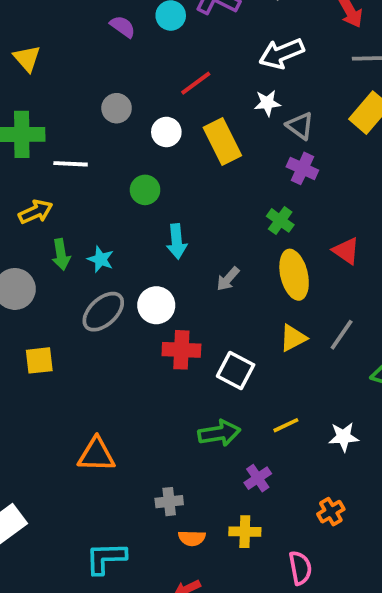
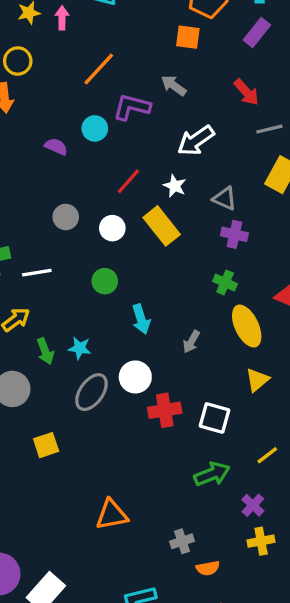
white star: (267, 103) -> (175, 186), moved, turned -30
yellow cross: (245, 532) -> (261, 541), moved

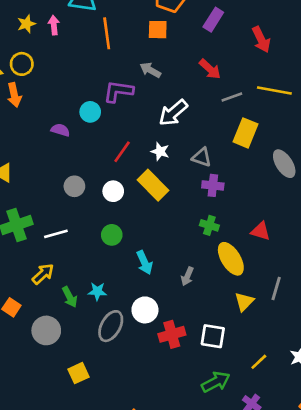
orange line: (99, 69) -> (107, 33), moved, turned -44

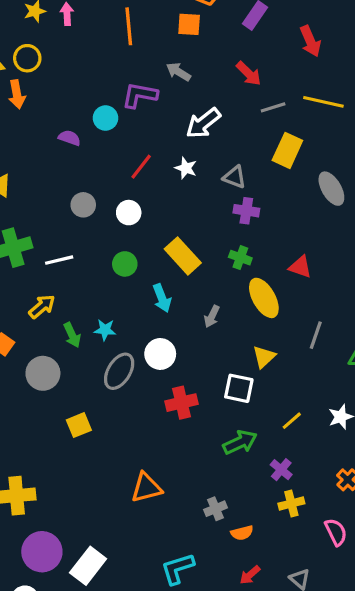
yellow rectangle: (153, 185) -> (183, 256), moved
yellow triangle: (244, 302) -> (264, 357), moved
red cross: (172, 334) -> (181, 403), moved

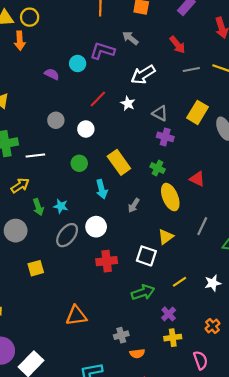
yellow rectangle: (287, 150) -> (198, 112), moved

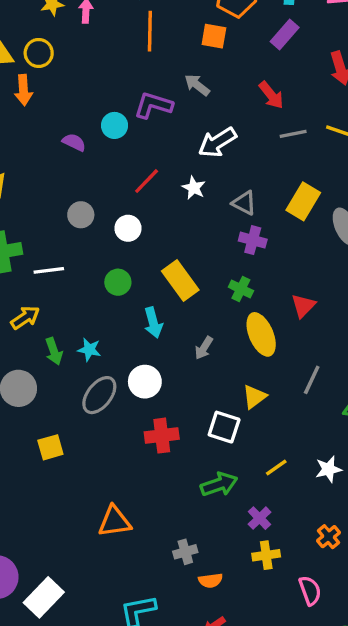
red triangle: (197, 179) -> (303, 306), turned 49

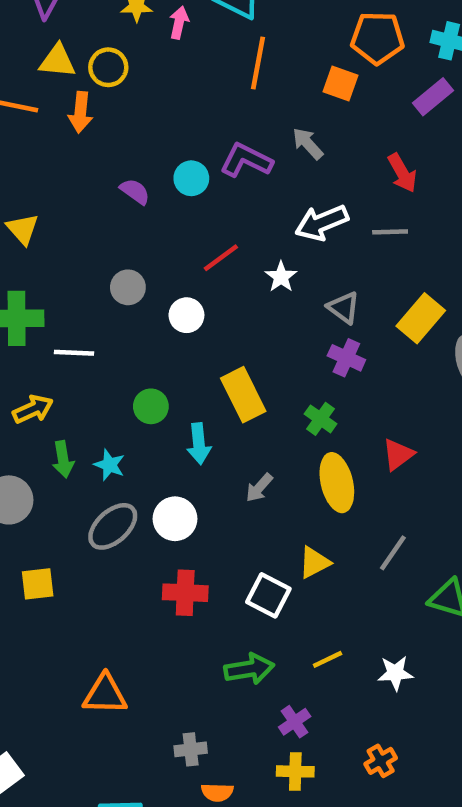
gray line: (293, 134) -> (390, 232), moved
green circle: (118, 282) -> (151, 406), moved

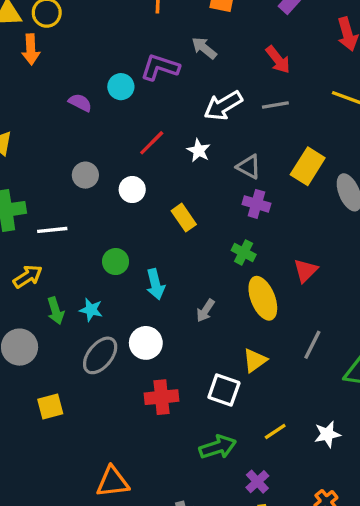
yellow rectangle: (243, 395) -> (184, 218), moved, size x0.7

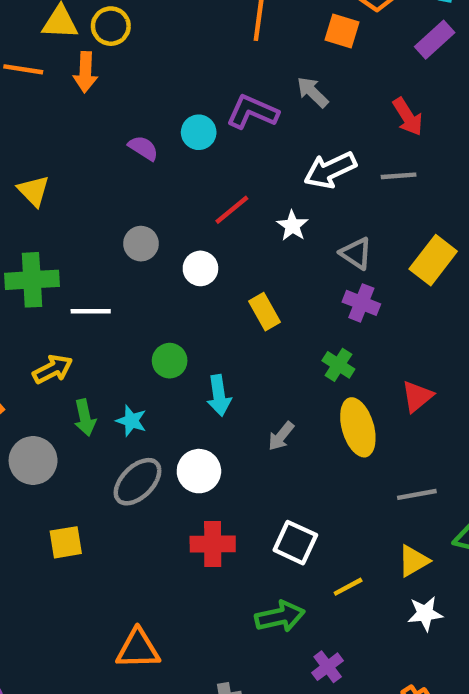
gray line: (312, 345) -> (417, 494), turned 48
yellow triangle: (255, 360) -> (414, 561), moved
yellow line: (275, 431) -> (348, 587), moved

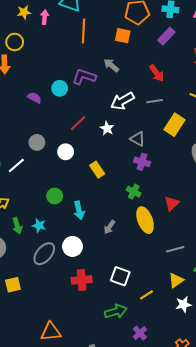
yellow rectangle: (433, 260) -> (174, 125), moved
white line: (91, 311) -> (16, 166), moved, turned -36

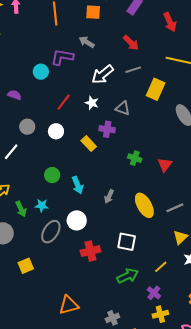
purple semicircle: (34, 98) -> (14, 95), moved
purple cross: (142, 162) -> (107, 129), moved
green cross: (134, 192) -> (135, 158), moved
yellow ellipse: (145, 220) -> (144, 205), moved
yellow line: (146, 295) -> (161, 267), moved

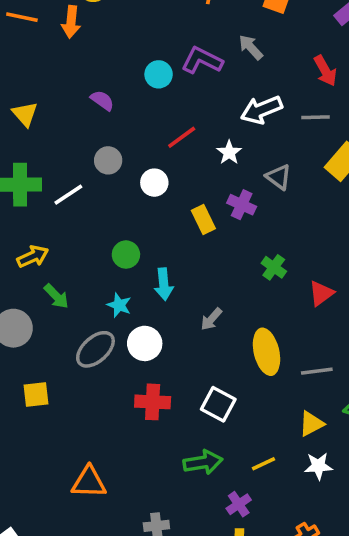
cyan star: (42, 206) -> (119, 305), moved
green arrow: (21, 209) -> (56, 296), turned -35

